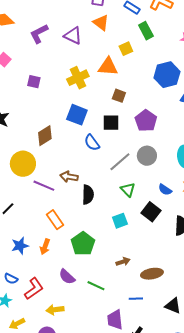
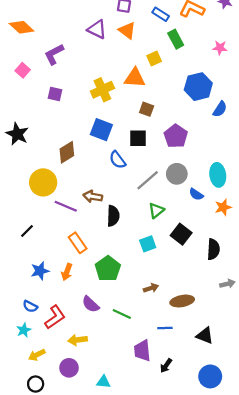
purple L-shape: (39, 34) -> (54, 54), moved
purple triangle: (73, 36) -> (97, 29), moved
green triangle: (128, 190) -> (156, 210), turned 35
blue semicircle: (165, 190) -> (196, 194), moved

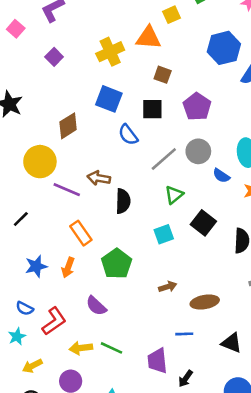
purple square: (55, 94) -> (54, 57), turned 32
green line: (122, 314) -> (111, 348), moved

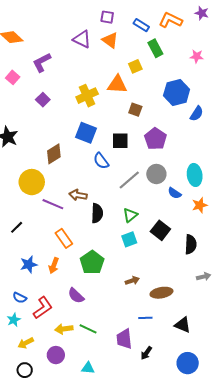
brown square: (163, 75) -> (135, 110), moved
green triangle: (174, 195) -> (130, 215), moved

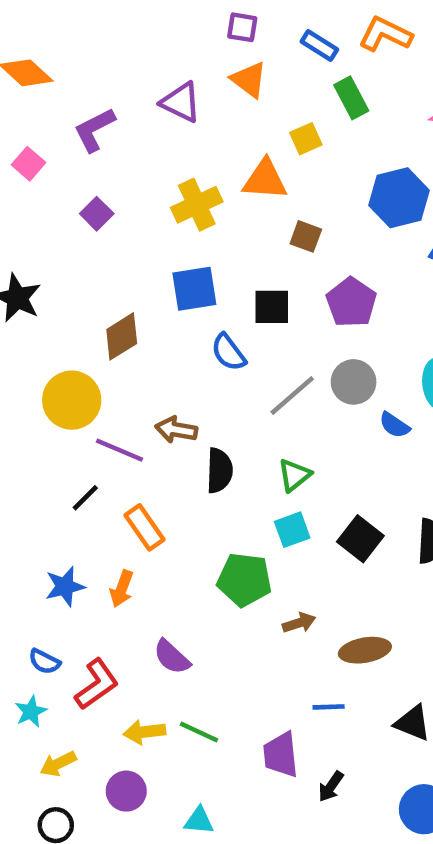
purple triangle: (82, 39) -> (181, 102), moved
blue square: (86, 133) -> (194, 289), turned -30
black line: (17, 227) -> (85, 498), moved
black square: (160, 230) -> (360, 539), moved
green pentagon: (92, 262) -> (244, 580), moved, turned -30

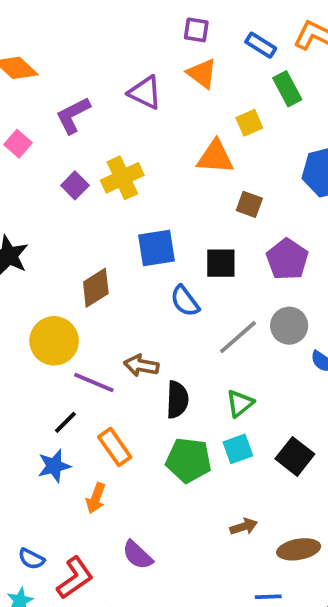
yellow cross: (197, 205) -> (122, 178), moved
green pentagon: (244, 580) -> (189, 460), moved
blue star: (65, 586) -> (54, 466), moved

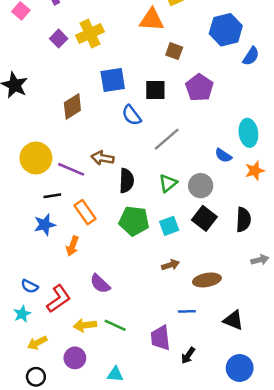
gray circle: (289, 326) -> (201, 186), moved
yellow circle: (54, 341) -> (36, 158), moved
black line: (65, 422) -> (52, 196), turned 36
cyan square: (238, 449) -> (169, 226), moved

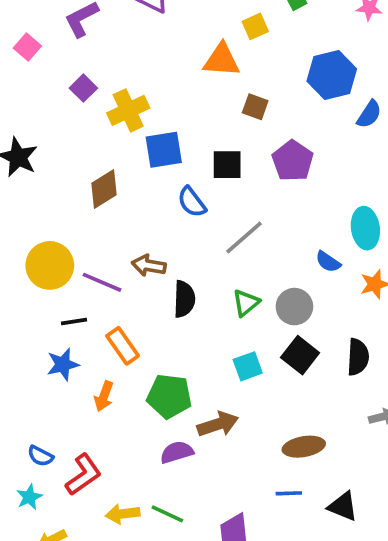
yellow cross: (90, 34) -> (128, 110), moved
green pentagon: (134, 221) -> (169, 396), moved
brown arrow: (170, 265) -> (218, 424), moved, size x1.5
purple semicircle: (100, 284) -> (177, 452), moved, turned 120
blue line: (187, 311) -> (289, 493), moved

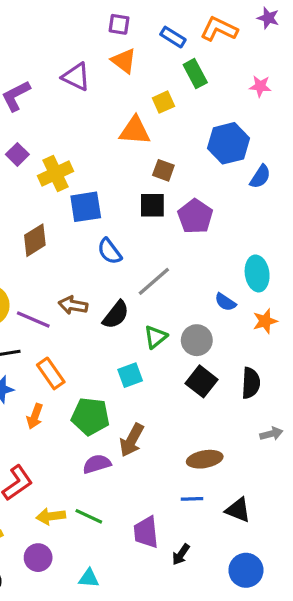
black square: (227, 165) -> (152, 205), moved
black semicircle: (184, 299) -> (116, 315), moved, turned 36
cyan square: (248, 366) -> (130, 375), moved
brown arrow: (218, 424) -> (132, 440), turned 136

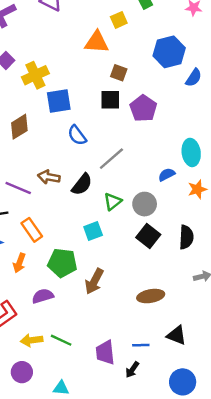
blue semicircle: (225, 302) -> (167, 175), turned 119
purple semicircle: (97, 464) -> (43, 296), moved
blue line: (192, 499) -> (141, 345), moved

